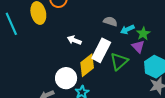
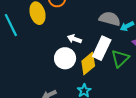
gray semicircle: (110, 21) -> (110, 19), size x1.5
white circle: (66, 78) -> (65, 58), moved

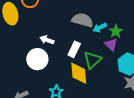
white rectangle: (102, 48) -> (74, 49), size x0.7
yellow diamond: (88, 63) -> (79, 73), moved, turned -55

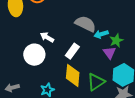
green triangle: (92, 60) -> (96, 82), moved

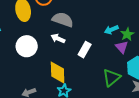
gray semicircle: (85, 24) -> (63, 20), moved
white circle: (34, 55) -> (27, 46), moved
yellow diamond: (73, 75) -> (58, 73), moved

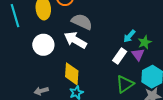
cyan arrow: (111, 30) -> (129, 36), turned -32
white arrow: (58, 38) -> (75, 40), size x1.6
white rectangle: (85, 50) -> (120, 56), moved

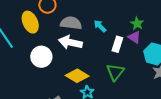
cyan arrow: (129, 36) -> (100, 26), moved, turned 112
yellow diamond: (72, 74) -> (77, 76), turned -45
green triangle: (125, 84) -> (115, 72), moved

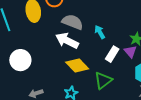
white circle: (41, 57) -> (20, 60), moved
yellow diamond: (77, 76) -> (77, 65), moved

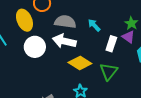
white circle: (20, 60) -> (35, 47), moved

